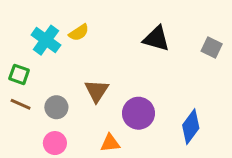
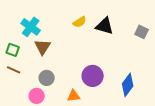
yellow semicircle: (79, 33) -> (80, 22), moved
brown triangle: (97, 91) -> (43, 47), moved
gray circle: (56, 107) -> (47, 78), moved

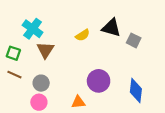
yellow semicircle: (80, 22) -> (83, 35), moved
gray square: (142, 32) -> (134, 40), moved
gray circle: (47, 78) -> (41, 83), moved
blue diamond: (128, 85) -> (136, 90), turned -30

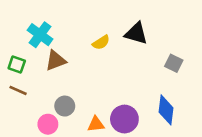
gray square: (134, 40) -> (174, 63), moved
brown triangle: (45, 50) -> (56, 61), turned 36
purple circle: (99, 81) -> (124, 119), moved
gray circle: (41, 83) -> (65, 106), moved

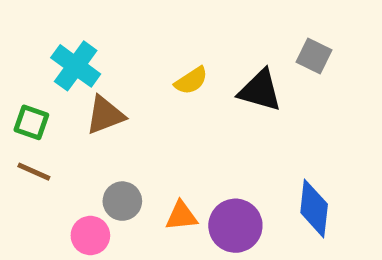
black triangle: (136, 33) -> (260, 90), moved
gray square: (174, 63) -> (314, 56), moved
orange triangle: (96, 124) -> (181, 216), moved

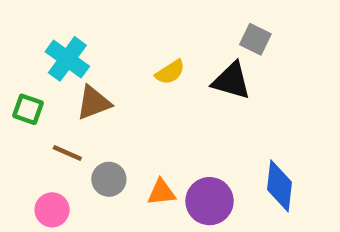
gray square: (314, 56) -> (255, 39), moved
brown line: (34, 172) -> (67, 153), moved
pink circle: (90, 235) -> (52, 210), moved

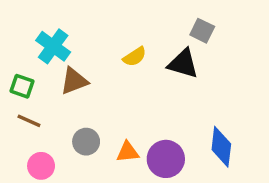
brown line: (67, 153) -> (29, 121), moved

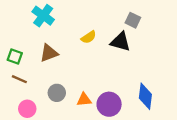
cyan cross: (53, 46) -> (43, 16), moved

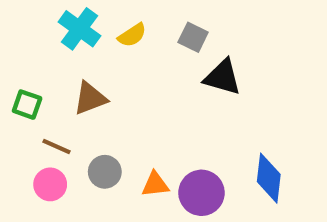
gray square: (133, 20) -> (193, 37), moved
yellow semicircle: (89, 37) -> (132, 35), moved
brown line: (19, 79) -> (56, 147), moved
pink circle: (27, 109) -> (50, 184), moved

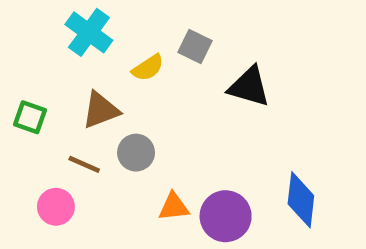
yellow semicircle: (132, 35) -> (148, 68), moved
gray square: (193, 37) -> (195, 47), moved
brown line: (56, 147) -> (84, 164), moved
gray circle: (105, 172) -> (136, 153), moved

